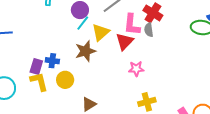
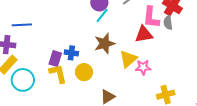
yellow triangle: (101, 32) -> (128, 59), moved
red triangle: (125, 42) -> (144, 34), turned 36
pink star: (136, 69) -> (143, 67), moved

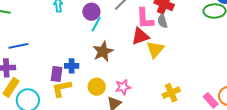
yellow triangle: (128, 59) -> (155, 49), moved
pink star: (143, 67) -> (123, 87), moved
yellow circle: (84, 72) -> (97, 87), moved
yellow L-shape: (58, 74) -> (62, 88), turned -80

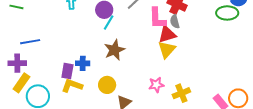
red triangle: (140, 36) -> (167, 34), moved
pink star: (123, 87) -> (156, 85), moved
yellow L-shape: (62, 88) -> (72, 86), turned 30

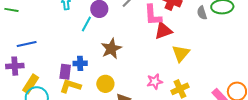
gray semicircle: (175, 21) -> (202, 13), moved
cyan line: (109, 22) -> (86, 24), moved
yellow triangle: (167, 49) -> (181, 53), moved
yellow rectangle: (21, 83) -> (31, 84), moved

